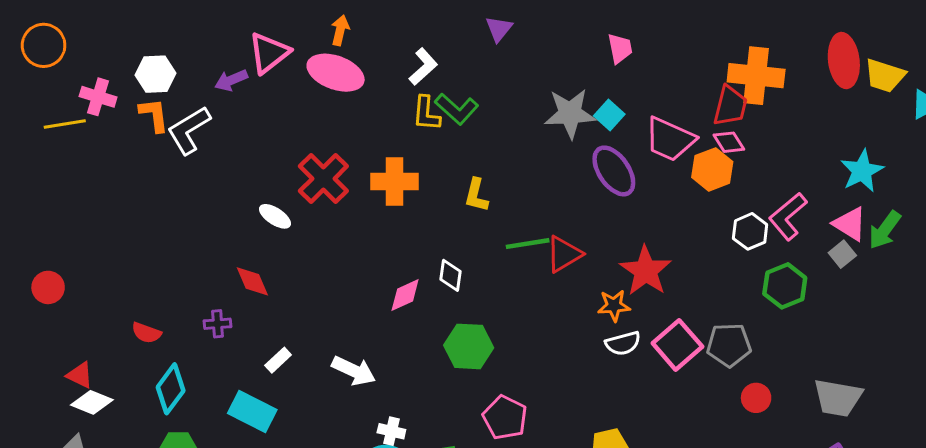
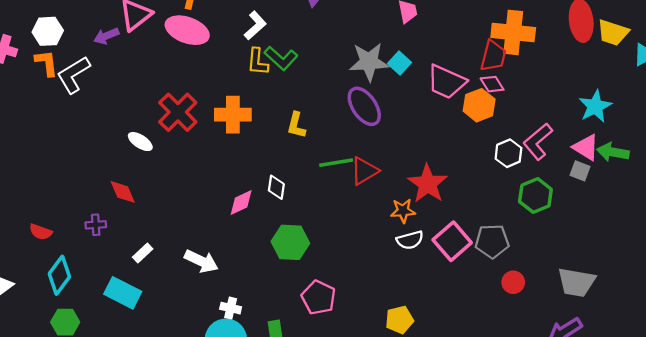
purple ellipse: (614, 171) -> (364, 106), moved
green arrow: (885, 230) -> (613, 152), turned 64
gray square: (842, 254) -> (580, 171), turned -30

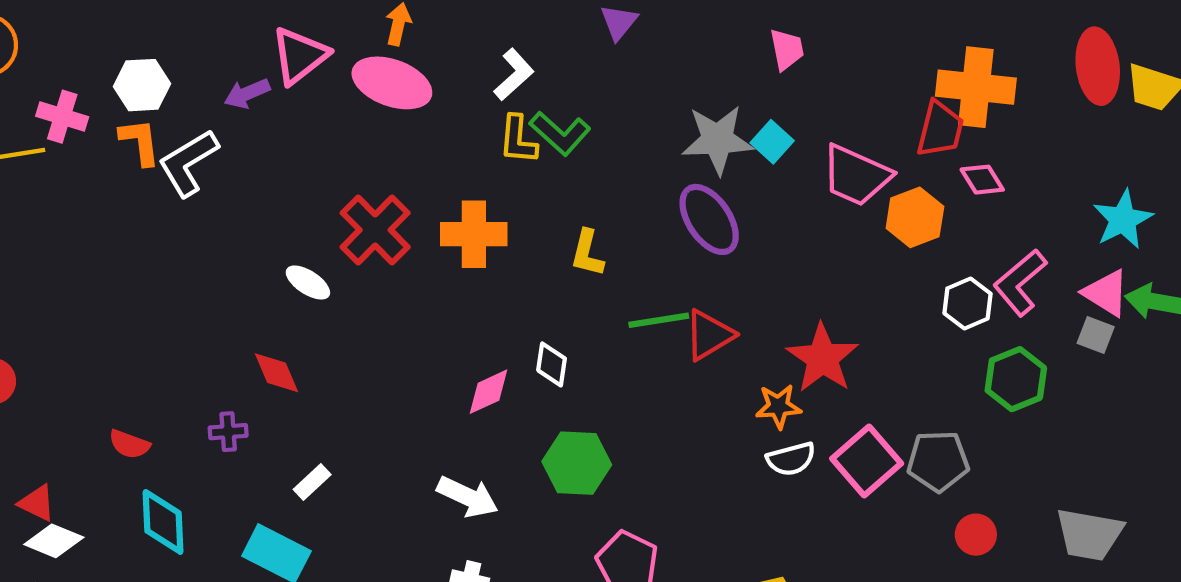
pink diamond: (492, 84) -> (982, 180), moved
white arrow: (201, 261) -> (468, 497), moved
cyan diamond: (59, 275) -> (163, 522), turned -39

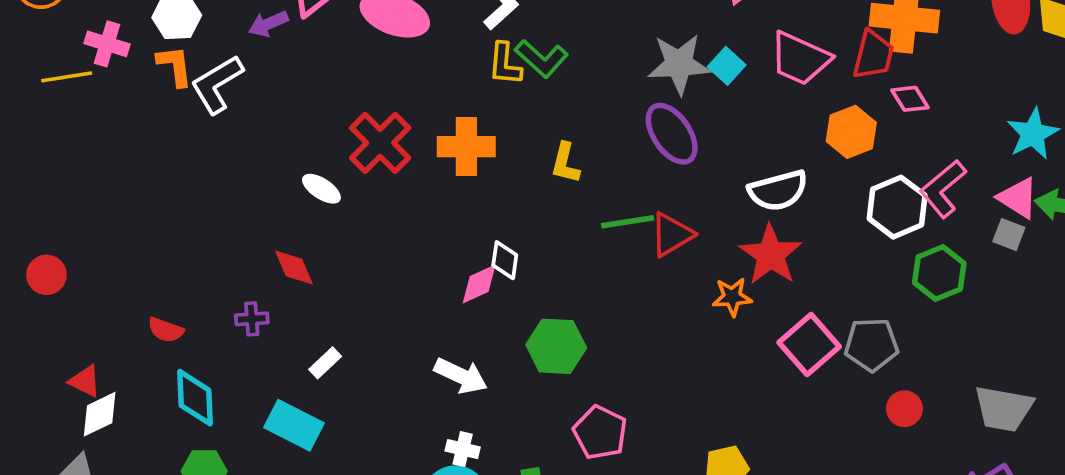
pink trapezoid: (856, 175) -> (800, 59), moved
white hexagon: (967, 303) -> (897, 207), size x1.4
white diamond: (552, 364) -> (505, 260), moved
white semicircle: (791, 459) -> (778, 191), moved, size x1.4
white diamond: (54, 541) -> (100, 414), turned -48

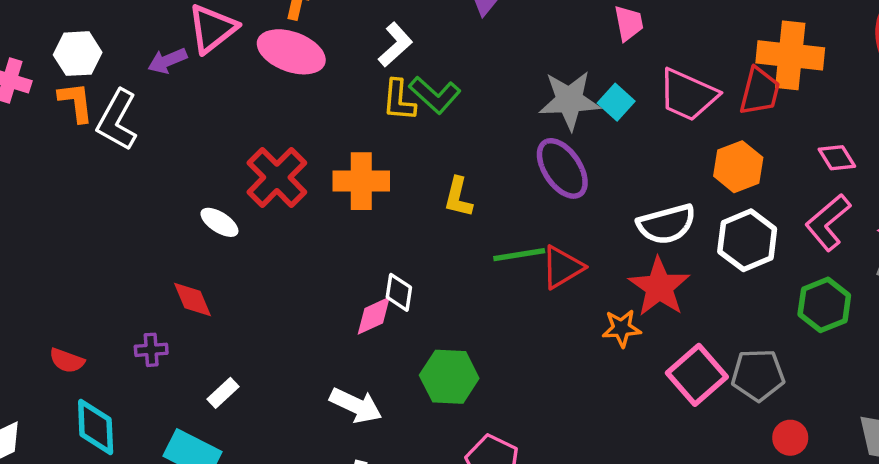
white L-shape: (217, 84) -> (117, 120), turned -30
pink diamond: (910, 99) -> (837, 158), moved
white hexagon: (897, 207) -> (747, 240), moved

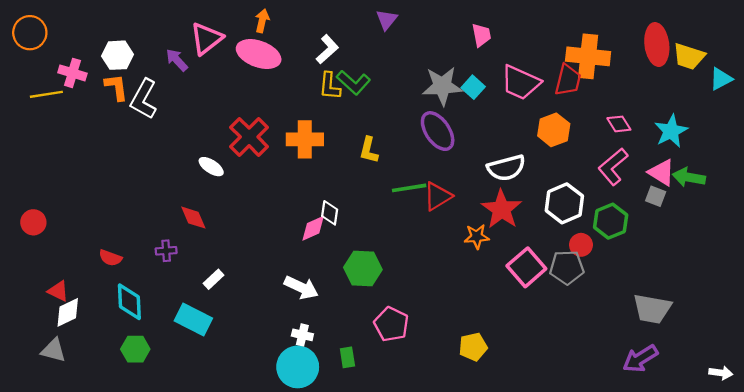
purple arrow: (167, 61) -> (177, 60), turned 70
white hexagon: (747, 240) -> (564, 203), moved
red circle: (790, 438) -> (581, 245), moved

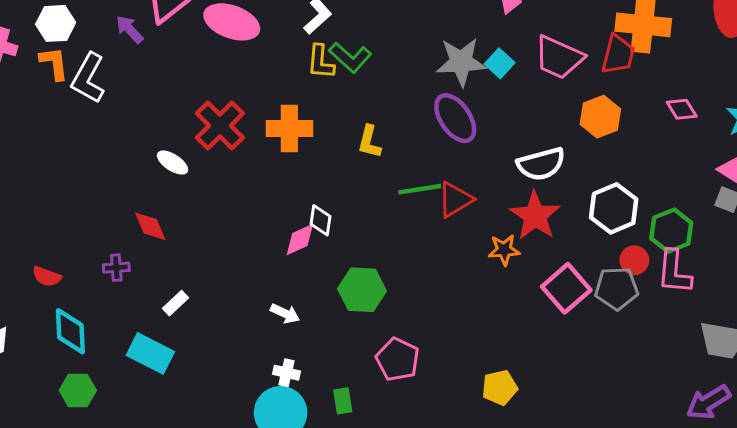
pink L-shape: (613, 167) -> (674, 272), moved, turned -45
white arrow: (301, 288) -> (285, 314), size x0.7

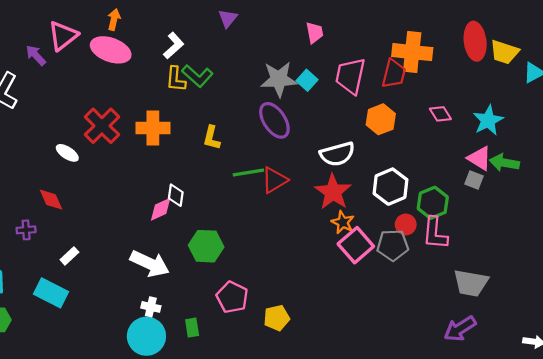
pink trapezoid: (559, 57) -> (350, 76), turned 78
orange star: (504, 250) -> (343, 222), moved, turned 30
white arrow: (285, 314) -> (150, 264), size x1.8
yellow pentagon: (500, 388) -> (277, 318), moved

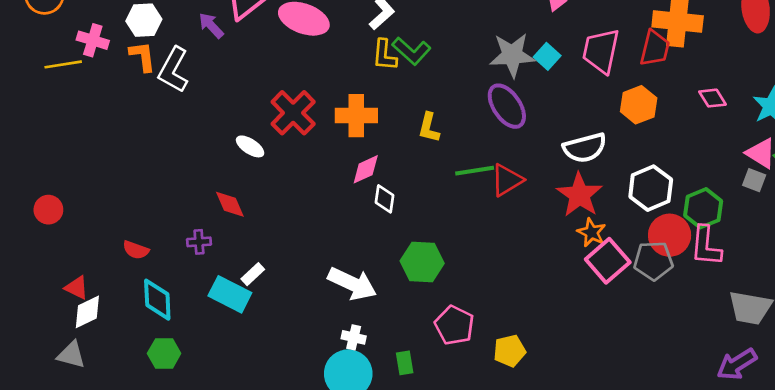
pink diamond: (161, 209) -> (366, 169), moved
red circle: (406, 225) -> (670, 235), size x1.6
cyan rectangle: (51, 293) -> (230, 294), moved

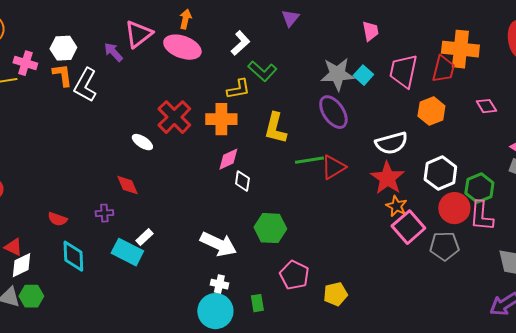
yellow L-shape: (385, 55) -> (238, 89), moved, turned -105
yellow L-shape: (429, 128) -> (275, 128), size x1.4
gray pentagon: (653, 261) -> (444, 246), moved
green hexagon: (164, 353) -> (31, 296), moved

